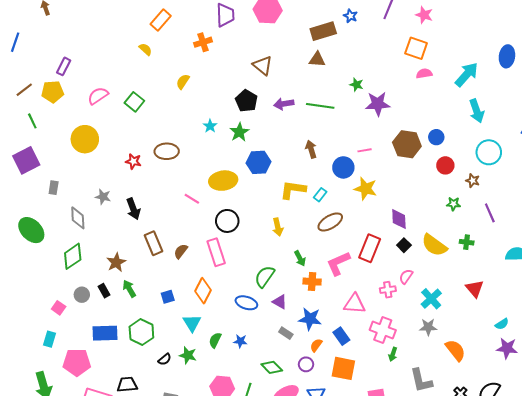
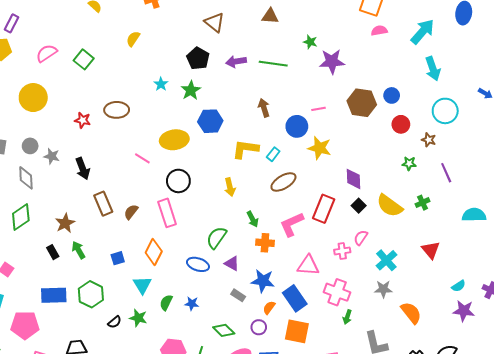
green cross: (467, 242) -> (423, 203), turned -32
gray circle: (82, 295) -> (30, 146), moved
blue rectangle: (341, 336) -> (295, 298), size x1.4

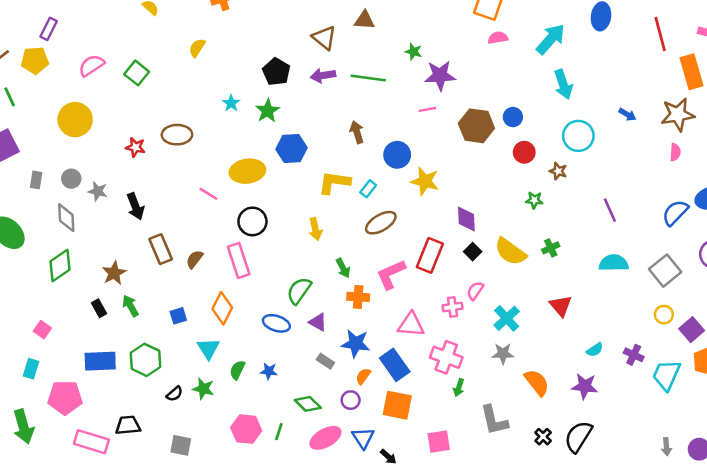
brown triangle: (214, 22) -> (324, 38), moved
pink line: (318, 109) -> (427, 109), moved
purple line: (446, 173) -> (610, 210), moved
purple star: (464, 311) -> (585, 386), moved

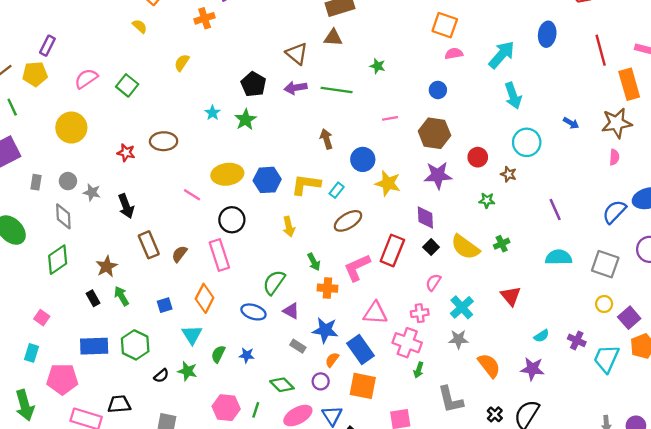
purple star: (440, 75) -> (438, 175), moved
blue circle: (513, 117) -> (438, 90), moved
blue hexagon: (291, 148) -> (267, 180), moved
gray square: (665, 271) -> (605, 264), turned -32
pink cross: (453, 307) -> (420, 313), moved

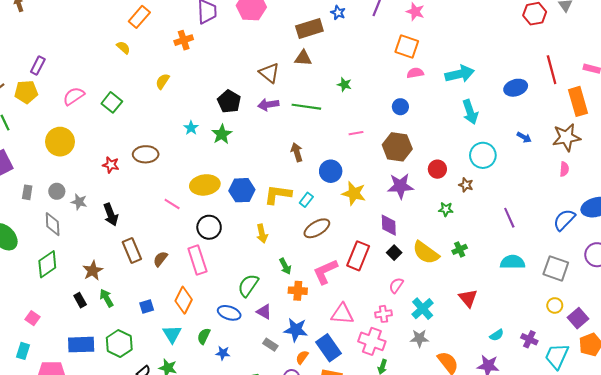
blue ellipse: (547, 34) -> (516, 88), moved, turned 65
cyan arrow: (502, 55) -> (460, 74), turned 36
green semicircle: (218, 354) -> (204, 336), moved

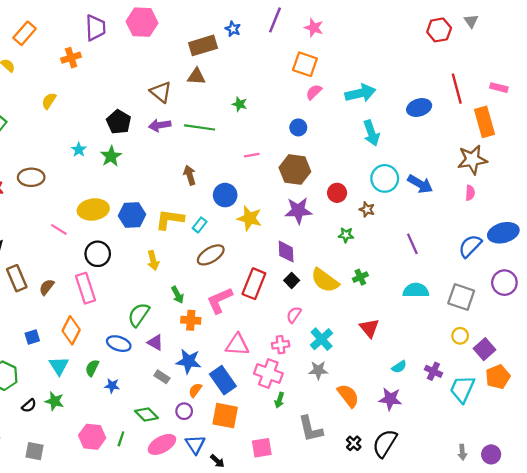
pink semicircle: (415, 73) -> (314, 92), turned -35
blue arrow: (524, 137) -> (420, 184), moved, size x1.6

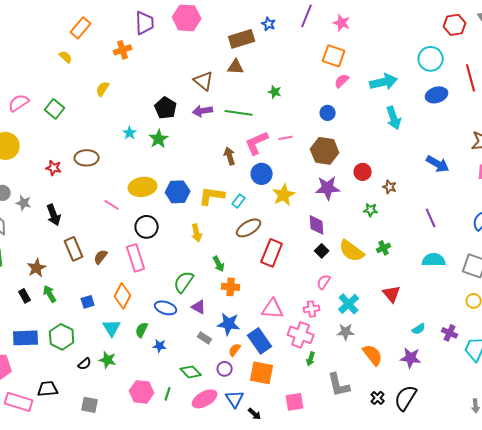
cyan circle: (385, 178) -> (431, 59), moved
yellow star: (250, 218) -> (284, 195), turned 30
red rectangle: (254, 284) -> (272, 253), moved
pink L-shape: (220, 300) -> (257, 143), moved

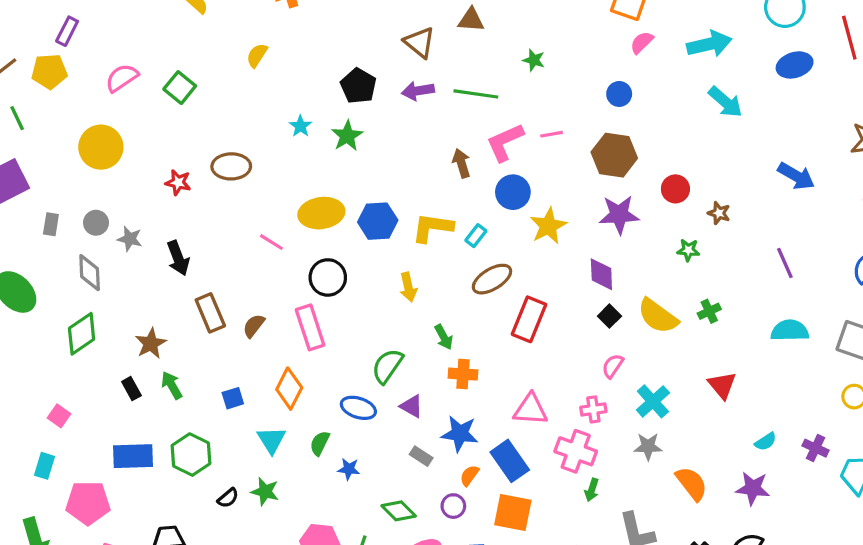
cyan arrow: (394, 118) -> (725, 102), turned -30

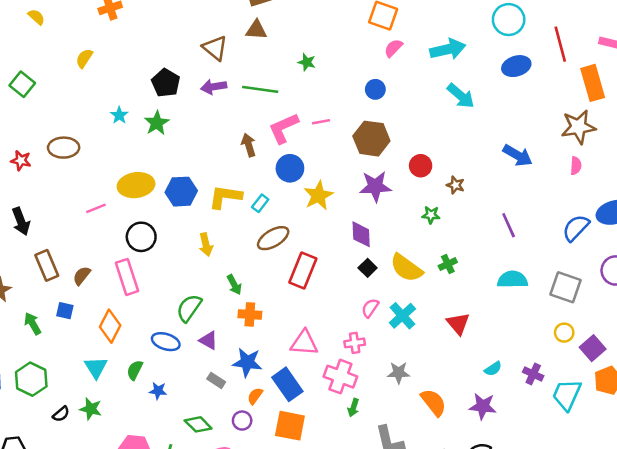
pink line: (271, 242) -> (96, 208), turned -54
green arrow: (172, 385) -> (33, 324), moved
blue square: (233, 398) -> (65, 311), moved, turned 30
cyan cross: (653, 401) -> (402, 316), moved

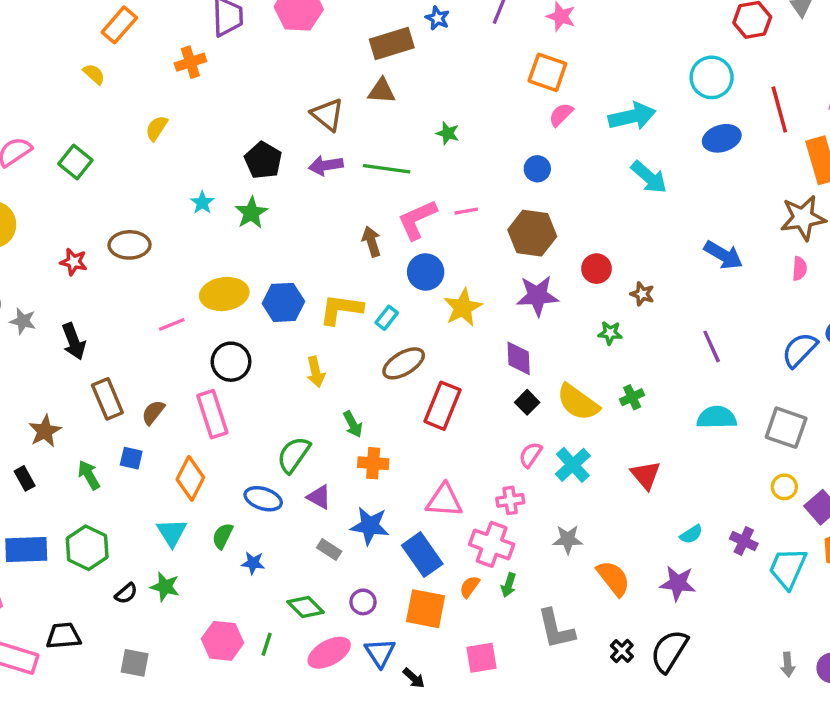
orange semicircle: (255, 396) -> (470, 587), moved

